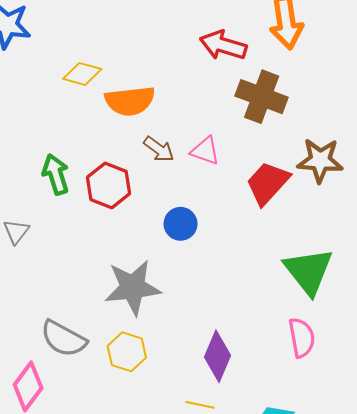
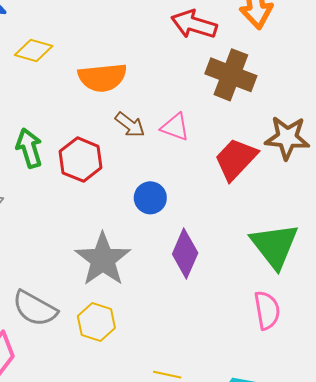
yellow diamond: (82, 74) -> (34, 50), moved
gray star: (133, 287) -> (103, 259), turned -30
purple diamond: (217, 356) -> (185, 253), moved

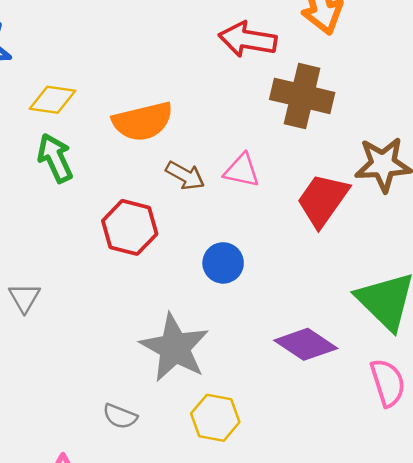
green arrow: (29, 148) -> (55, 158), moved
purple diamond: (185, 253) -> (306, 344), moved, turned -72
gray semicircle: (35, 308) -> (120, 416), moved, size x0.6
yellow hexagon: (96, 322) -> (215, 418), moved

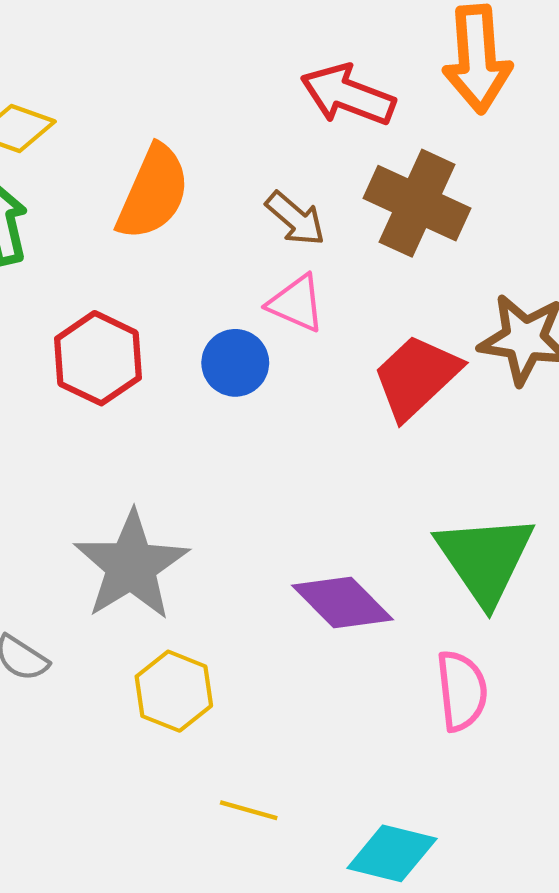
orange semicircle: (143, 121) -> (153, 192), turned -64
brown arrow: (185, 176) -> (295, 219), moved
blue circle: (223, 263) -> (235, 363), moved

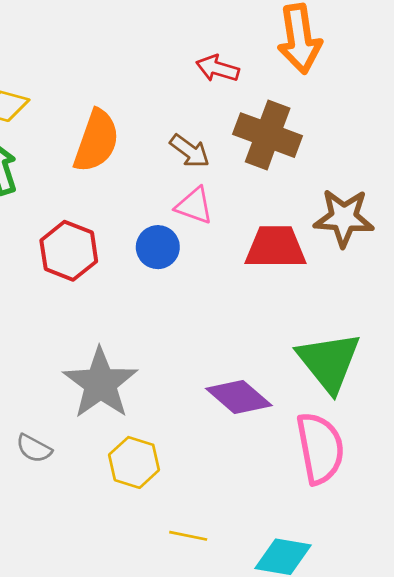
red arrow: (348, 95) -> (218, 68), size x0.7
red trapezoid: (416, 377) -> (276, 247), turned 48
pink semicircle: (462, 691) -> (320, 448), size x1.4

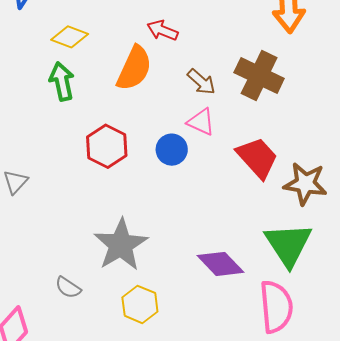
red arrow: (218, 68) -> (162, 30), moved
brown star: (344, 218) -> (305, 184), moved
red trapezoid: (276, 247) -> (257, 158), turned 42

